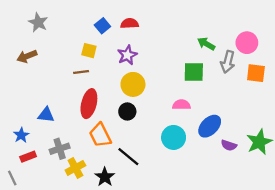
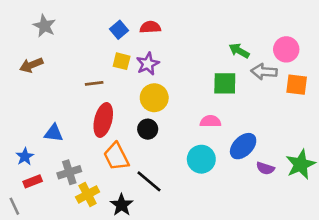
yellow square: (89, 51) -> (122, 61), moved
gray arrow: (228, 62) -> (264, 72), turned 80

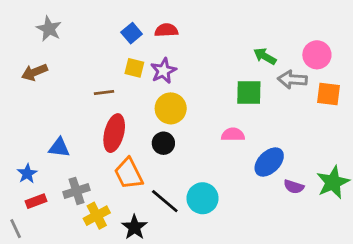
cyan circle: (201, 159) -> (203, 198), moved

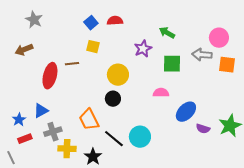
green arrow: (265, 56) -> (167, 33), moved
purple star: (163, 71) -> (143, 49), moved
red ellipse: (114, 133) -> (50, 76), moved
blue triangle: (59, 148) -> (41, 111), moved, turned -35
yellow cross: (97, 216) -> (67, 149), turned 30

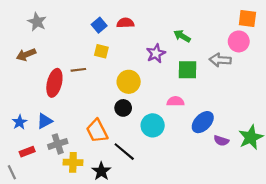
orange square: (227, 65) -> (247, 19), moved
blue star: (19, 120) -> (20, 122), moved
cyan circle: (140, 137) -> (153, 125), moved

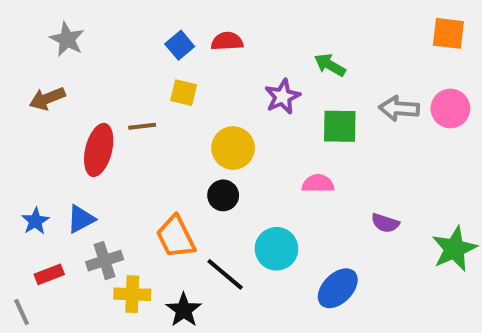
pink circle: (239, 41) -> (450, 108), moved
blue ellipse: (203, 122) -> (338, 288), moved
cyan circle: (153, 125) -> (276, 249), moved
purple semicircle: (221, 141) -> (385, 223), moved

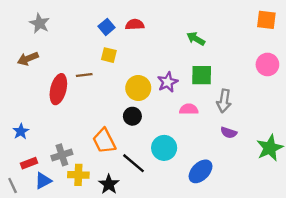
purple star: (282, 97) -> (168, 82), moved
gray arrow: (399, 108) -> (224, 101), moved, turned -85
blue triangle: (81, 219) -> (43, 181), moved

